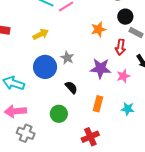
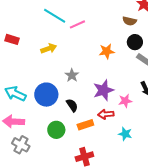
red arrow: (120, 47) -> (106, 114), moved, turned 70
blue circle: (45, 67) -> (46, 95), moved
purple star: (100, 68) -> (103, 90), turned -30
orange rectangle: (98, 104) -> (85, 125), moved, turned 49

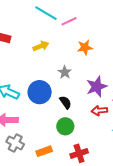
orange star: (107, 51) -> (85, 47), moved
orange rectangle: (85, 125) -> (44, 151), moved
green circle: (56, 130) -> (65, 126), moved

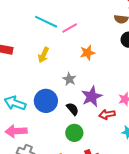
yellow arrow: (41, 46) -> (44, 55), turned 140
purple star: (97, 87) -> (92, 97), moved

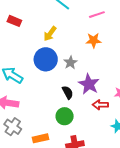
pink line: (70, 28) -> (97, 15), moved
purple star: (92, 97) -> (89, 84), turned -30
blue circle: (46, 101) -> (46, 59), moved

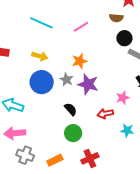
yellow arrow: (50, 34) -> (40, 56), turned -98
orange star: (94, 40) -> (80, 61), moved
purple star: (89, 84) -> (88, 84), moved

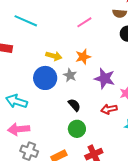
cyan line: (41, 23) -> (26, 21), moved
yellow arrow: (40, 56) -> (54, 56), moved
purple star: (88, 84) -> (105, 78), moved

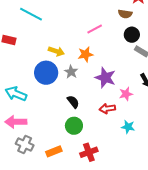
pink line: (84, 22) -> (95, 29), moved

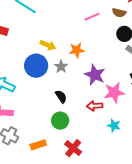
pink line: (95, 29) -> (92, 17), moved
pink star: (126, 94) -> (114, 93), size x1.5
red cross: (89, 152) -> (73, 148), turned -36

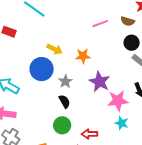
gray star: (61, 67) -> (65, 81), moved
red arrow: (95, 106) -> (89, 134), moved
cyan star: (114, 126) -> (122, 123), moved

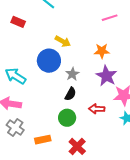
orange star: (83, 56) -> (102, 51), moved
black semicircle: (64, 101) -> (70, 94), turned 56
red arrow: (89, 134) -> (97, 109), moved

